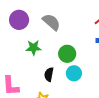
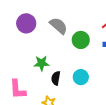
green star: (34, 48) -> (42, 63), moved
green circle: (67, 54) -> (81, 40), moved

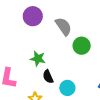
cyan circle: (81, 77) -> (67, 88), moved
black semicircle: (56, 78) -> (48, 77), turned -48

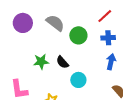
black semicircle: (48, 77) -> (62, 62), moved

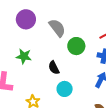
green star: (41, 62) -> (24, 56), moved

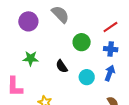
gray semicircle: (57, 28) -> (60, 14), moved
cyan circle: (65, 89) -> (87, 77), moved

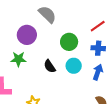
purple circle: (28, 21) -> (27, 35), moved
cyan circle: (87, 77) -> (74, 66), moved

